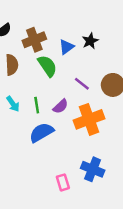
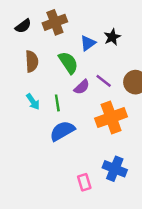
brown cross: (34, 40) -> (55, 22), moved
purple semicircle: (60, 106) -> (82, 87), moved

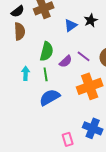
brown semicircle: (32, 61) -> (20, 31), moved
green semicircle: (68, 63) -> (47, 51), moved, turned 48
cyan arrow: (33, 102) -> (26, 73), turned -144

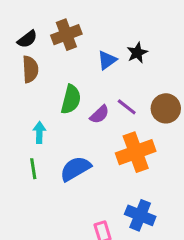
green line: (46, 74) -> (33, 169), moved

